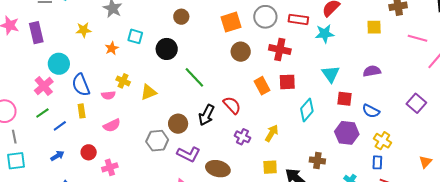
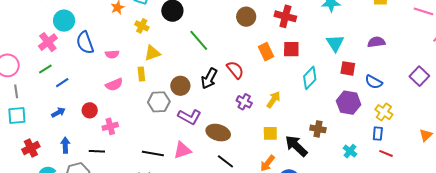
yellow cross: (123, 81) -> (142, 26), moved
yellow rectangle: (82, 111) -> (141, 74), moved

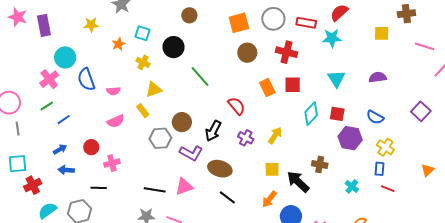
red square: (348, 68) -> (337, 114), moved
yellow rectangle: (141, 74) -> (143, 111), turned -32
black arrow: (209, 78) -> (213, 131), moved
cyan square: (17, 116) -> (18, 164), moved
blue arrow: (65, 145) -> (66, 170), moved, turned -84

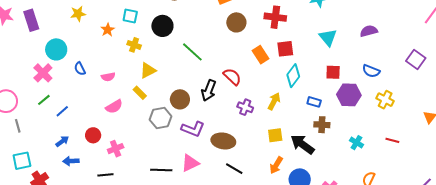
blue semicircle: (86, 79) -> (80, 69), size x0.6
cyan diamond: (311, 114) -> (293, 76), moved
black arrow: (213, 131) -> (209, 90), moved
blue rectangle: (379, 169) -> (314, 102), moved, turned -72

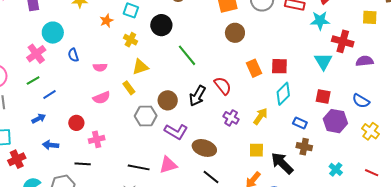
red cross: (275, 17) -> (343, 41), moved
blue arrow: (62, 141) -> (39, 118), moved

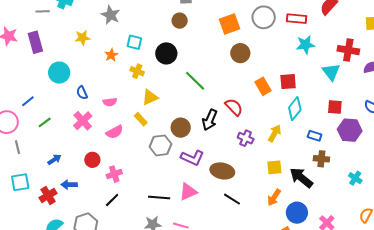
cyan star: (320, 21) -> (305, 45), moved
pink cross: (36, 54) -> (83, 121), moved
blue line: (50, 95) -> (28, 101), moved
red cross: (17, 159) -> (48, 195), moved
black line: (83, 164) -> (112, 200), moved, turned -42

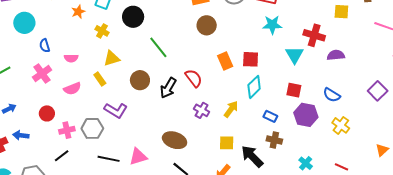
brown circle: (181, 128) -> (140, 80), moved
gray hexagon: (161, 145) -> (92, 128), moved
purple L-shape: (192, 158) -> (116, 110), moved

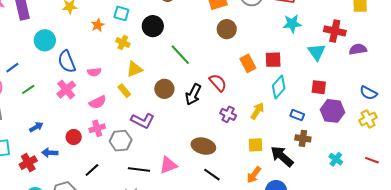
blue semicircle: (45, 46) -> (67, 62), size x1.6
blue semicircle: (332, 95) -> (368, 93), moved
red circle: (47, 113) -> (74, 137), moved
yellow cross: (341, 125) -> (368, 119), turned 30
pink cross: (67, 130) -> (97, 128), moved

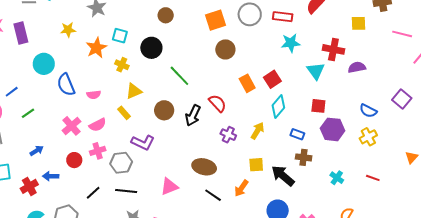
orange star: (98, 25) -> (96, 48), size x1.5
red square: (273, 60) -> (272, 79), turned -30
pink cross: (66, 90) -> (72, 126), moved
black line: (139, 170) -> (126, 191), moved
orange arrow: (254, 175) -> (241, 188), moved

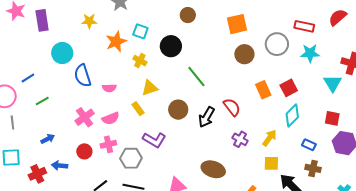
gray circle: (250, 14) -> (277, 44), moved
yellow square: (256, 165) -> (271, 163), moved

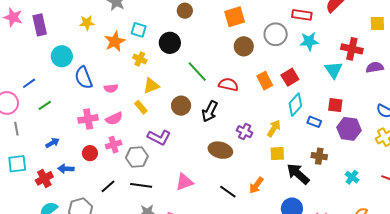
red semicircle: (232, 107) -> (228, 84), moved, turned -36
pink cross: (85, 117) -> (88, 119), turned 30
blue rectangle: (309, 145) -> (314, 122), moved
brown ellipse: (213, 169) -> (220, 150), moved

